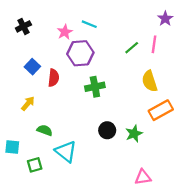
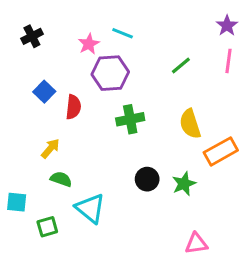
pink line: (154, 44) -> (228, 61), moved
yellow semicircle: (150, 81) -> (190, 124), moved
yellow arrow: (28, 103) -> (50, 148), moved

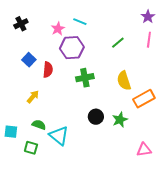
green semicircle: (61, 179) -> (39, 125), moved
green square: (47, 227) -> (31, 148), turned 32
pink triangle: (196, 244) -> (144, 150), moved

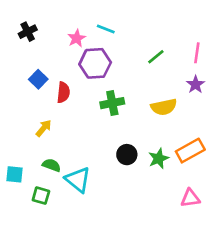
purple star: (148, 17) -> (196, 85), moved
yellow semicircle: (124, 81) -> (164, 107), turned -84
orange rectangle: (144, 99) -> (190, 151), moved

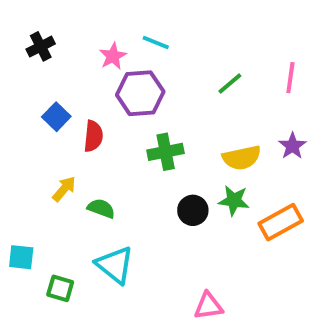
purple star: (196, 85) -> (292, 146), moved
black circle: (127, 155) -> (193, 210), moved
green star: (159, 159) -> (234, 201), moved, turned 30
green semicircle: (51, 165) -> (101, 208), moved
pink triangle: (190, 198) -> (208, 306), moved

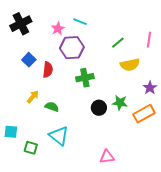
black cross: (41, 46) -> (21, 24), size x1.5
purple star: (292, 146) -> (150, 88), moved
yellow semicircle: (242, 158) -> (130, 65), moved

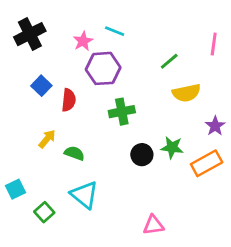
pink line: (149, 40) -> (214, 44), moved
cyan square: (11, 132) -> (16, 189), turned -32
green square: (31, 148) -> (44, 212), turned 32

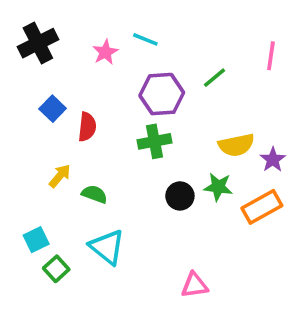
purple hexagon: (103, 68) -> (162, 94), moved
yellow semicircle: (186, 93) -> (236, 145), moved
cyan square: (16, 189) -> (36, 240), moved

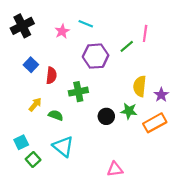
pink line: (271, 56) -> (145, 33), moved
green cross: (154, 141) -> (78, 92), moved
yellow semicircle: (236, 145) -> (140, 86), turned 108

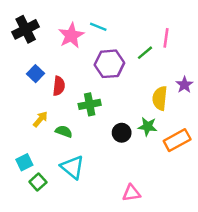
pink star: (62, 31) -> (71, 35), size x1.5
purple star: (161, 95) -> (184, 85), moved

